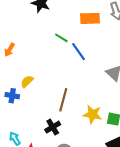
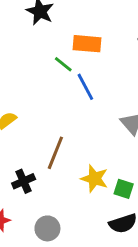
orange rectangle: (90, 18) -> (87, 44), moved
black cross: (53, 127) -> (24, 181), moved

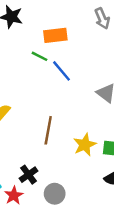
yellow star: (94, 179) -> (85, 145), turned -30
black cross: (24, 181) -> (29, 175), moved

